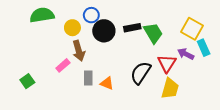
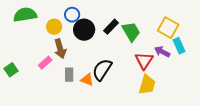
black rectangle: (132, 28) -> (111, 27), turned -35
black semicircle: (141, 73) -> (102, 70), moved
green square: (27, 81) -> (11, 70), moved

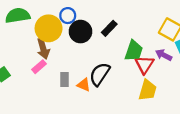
yellow circle: (54, 27) -> (49, 28), size x1.6
green trapezoid: (131, 32) -> (134, 51), moved, turned 50
brown arrow: (60, 49) -> (43, 49), moved

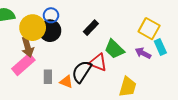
black circle: (80, 32) -> (50, 31), moved
green trapezoid: (134, 51) -> (114, 49), turned 115
red triangle: (144, 65) -> (98, 62), moved, turned -42
pink rectangle: (39, 67) -> (23, 64), size x1.6

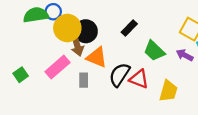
blue circle: (51, 15) -> (53, 12), moved
brown arrow: (27, 47) -> (77, 45), moved
red triangle: (98, 62) -> (139, 79), moved
orange triangle: (66, 82) -> (97, 57), moved, size x1.5

